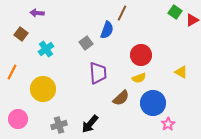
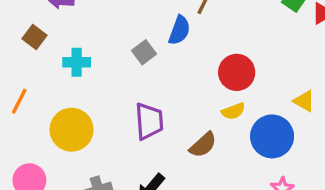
cyan cross: (46, 49) -> (77, 62), turned 35
purple trapezoid: (98, 73) -> (149, 121), moved
blue circle: (153, 103) -> (272, 136), moved

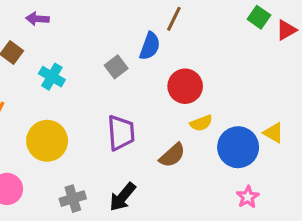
cyan cross: (77, 62) -> (52, 77), turned 30
red circle: (237, 72) -> (185, 86), moved
yellow triangle: (304, 101) -> (273, 133), moved

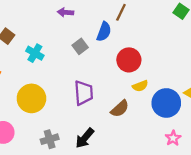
purple arrow: (37, 19) -> (65, 12), moved

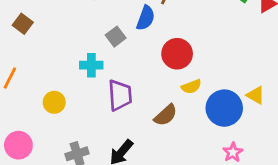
cyan cross: (35, 53) -> (91, 65), moved, turned -30
yellow circle: (31, 98) -> (54, 102), size x0.6

